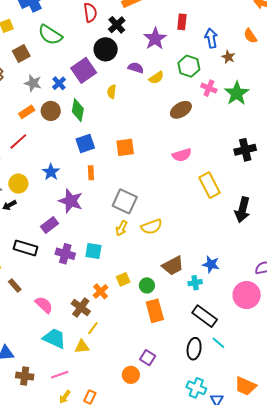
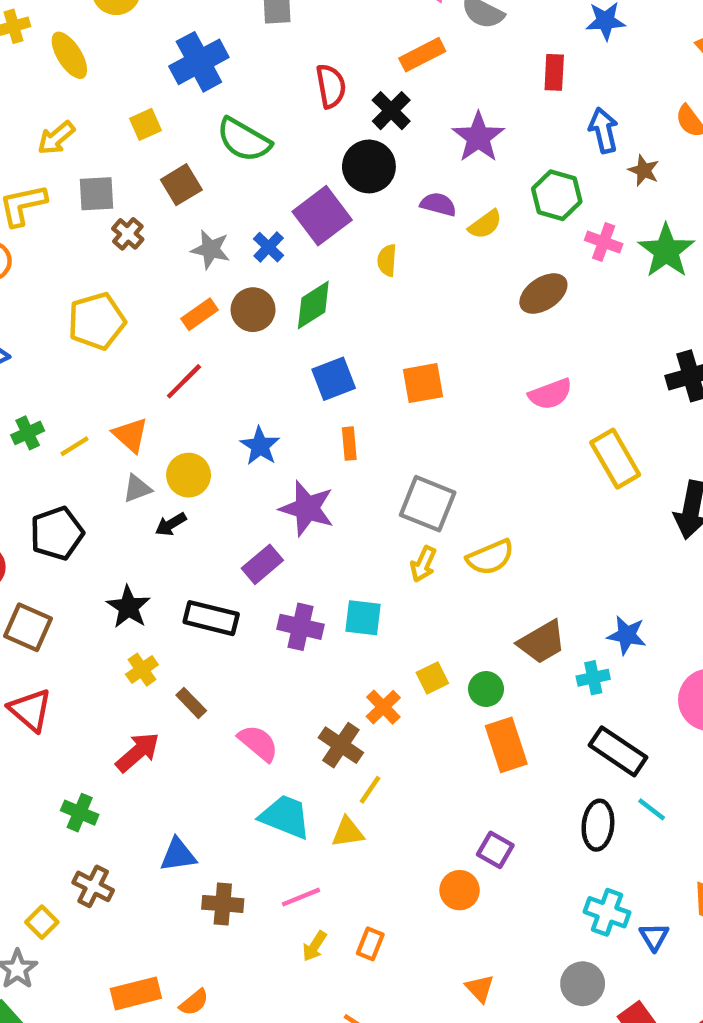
red rectangle: (182, 22) -> (554, 72), moved
green diamond: (78, 110) -> (313, 305), turned 50

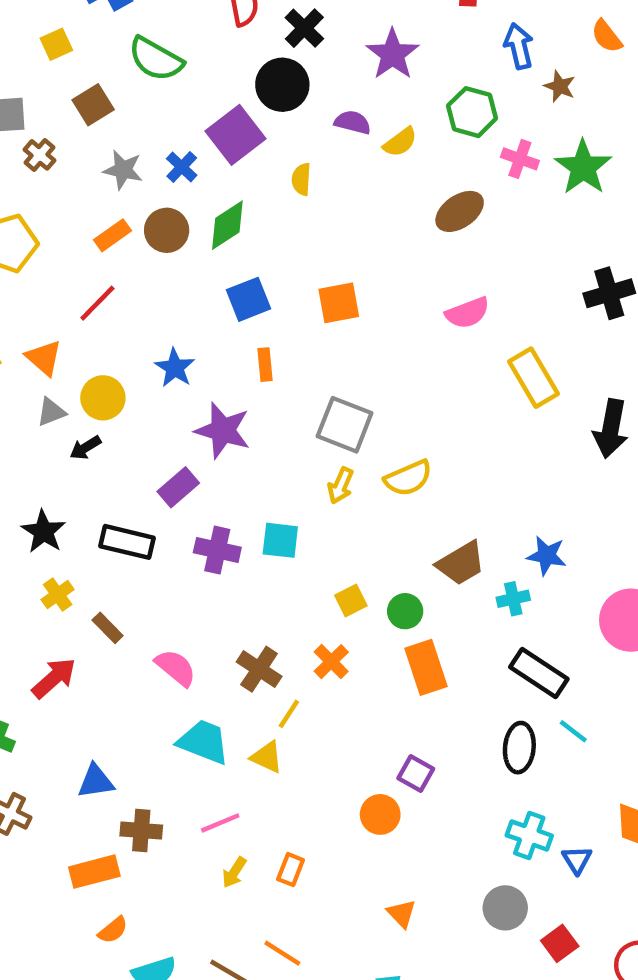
orange cross: (383, 707) -> (331, 662), moved
yellow triangle: (348, 832) -> (267, 757), turned 33
orange rectangle: (136, 993) -> (94, 872), moved

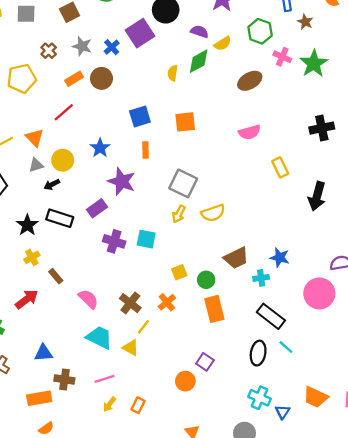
brown cross: (39, 155) -> (49, 51), moved
yellow semicircle: (301, 179) -> (173, 73), moved
green diamond: (227, 225) -> (199, 61), moved
yellow rectangle: (533, 378) -> (280, 167), size x0.7
black rectangle: (127, 542) -> (60, 218), moved

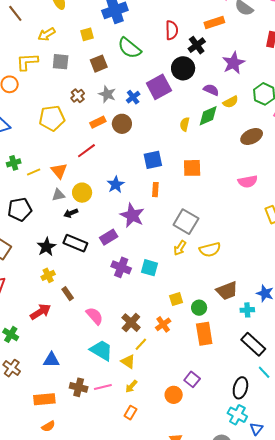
black ellipse: (258, 353) -> (240, 388), moved
brown cross: (64, 379) -> (79, 387), moved
yellow arrow: (110, 404) -> (131, 386), moved

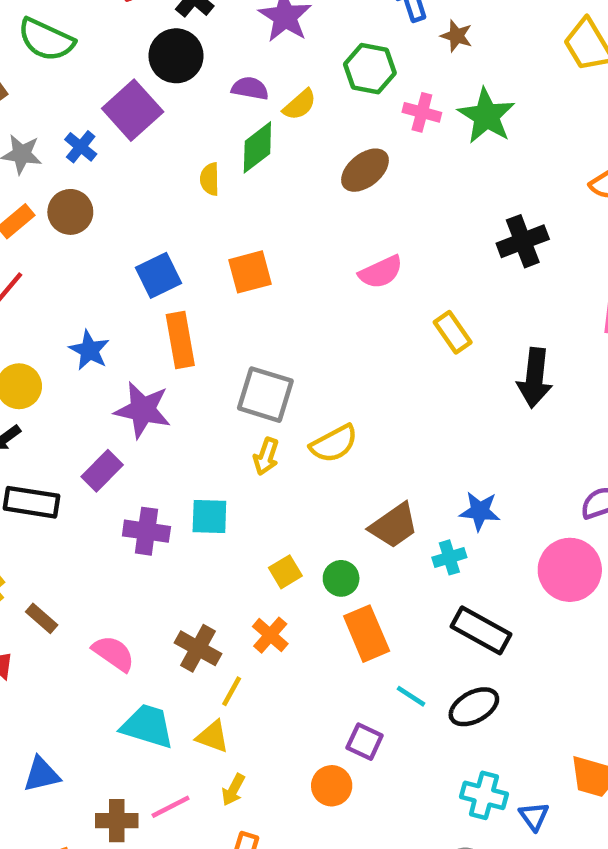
orange rectangle: (155, 190) -> (180, 340), size x1.6
cyan line: (264, 372) -> (411, 696), moved
black ellipse: (240, 388) -> (474, 707), moved, turned 60

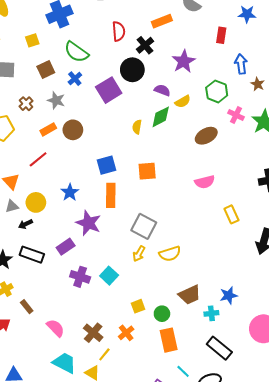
blue cross: (81, 147) -> (75, 79), moved
blue star: (480, 511) -> (229, 295), turned -30
cyan square: (209, 516) -> (109, 276), turned 30

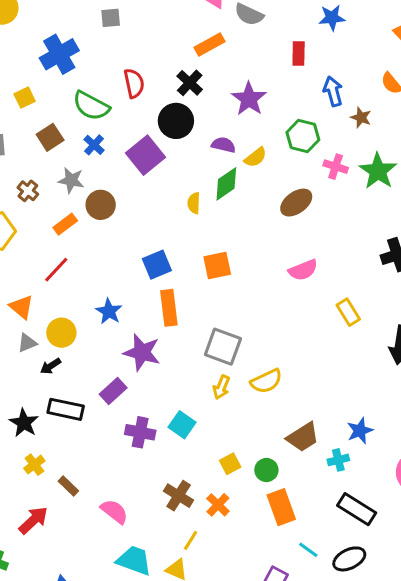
red semicircle: (119, 31) -> (134, 83), moved
brown circle: (73, 130) -> (101, 205), moved
brown cross: (93, 333) -> (179, 496), moved

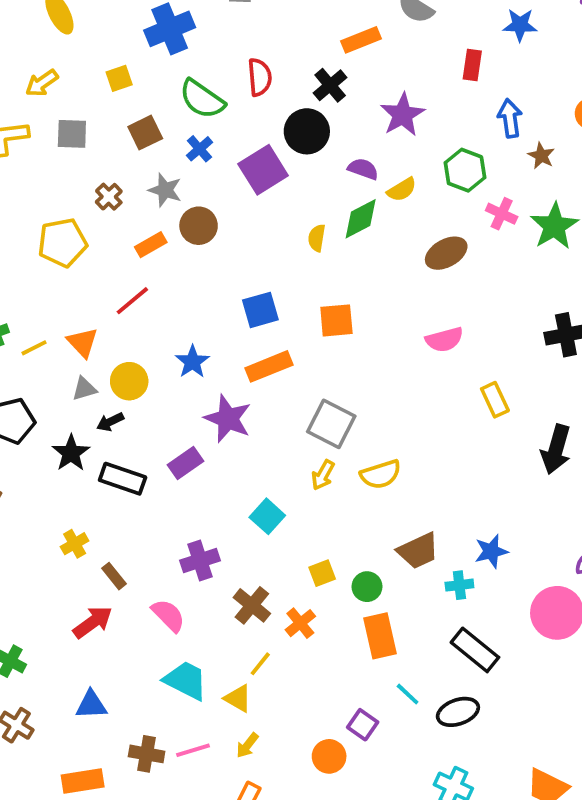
orange rectangle: (169, 308) -> (269, 366), turned 68
black star: (24, 423) -> (71, 453), moved
purple cross: (140, 432) -> (200, 560), moved, turned -36
red arrow: (33, 520) -> (93, 622), moved

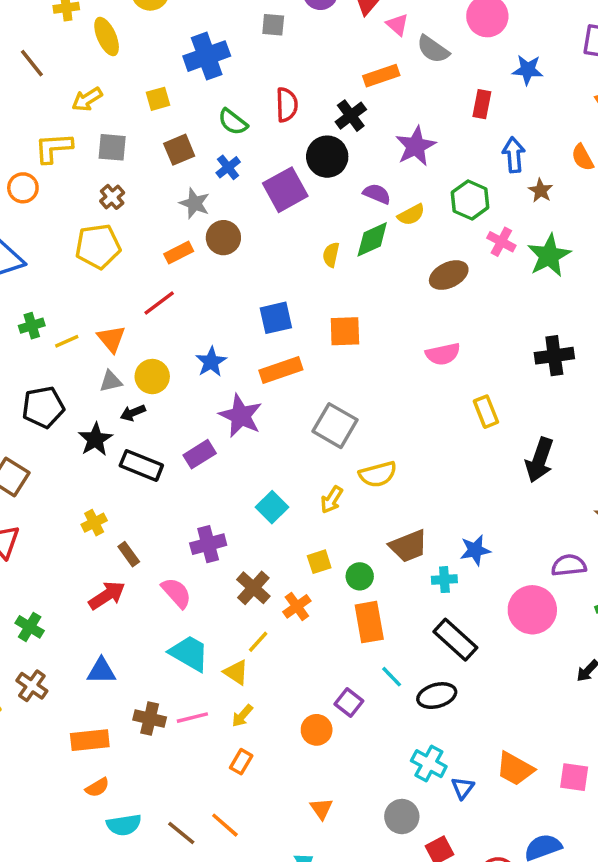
green semicircle: (202, 99) -> (233, 122), size x0.7
brown cross: (109, 197) -> (112, 197), moved
yellow arrow: (323, 475) -> (332, 500), moved

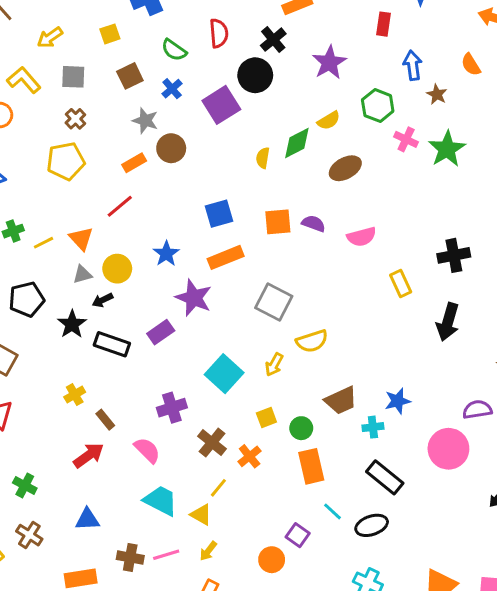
yellow L-shape: (53, 148) -> (24, 80), turned 56
purple semicircle: (377, 194) -> (314, 224), moved
brown ellipse: (449, 275) -> (345, 168), moved
black cross: (554, 356) -> (454, 255), moved
cyan square: (272, 507) -> (224, 374), size x1.4

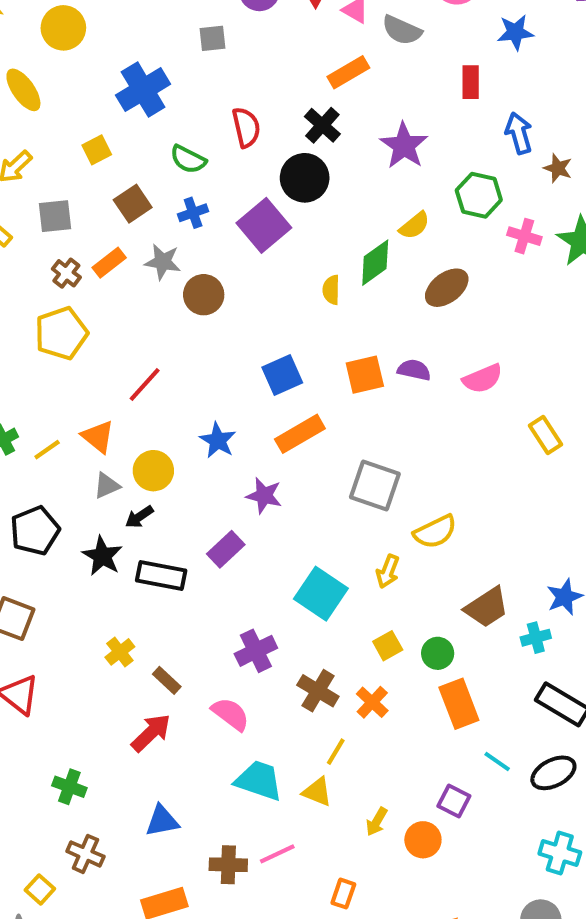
blue cross: (172, 89) -> (193, 213), turned 30
orange rectangle: (134, 163) -> (109, 263), moved
purple star: (194, 298) -> (264, 496), size x0.7
yellow arrow: (208, 551) -> (377, 822), moved

